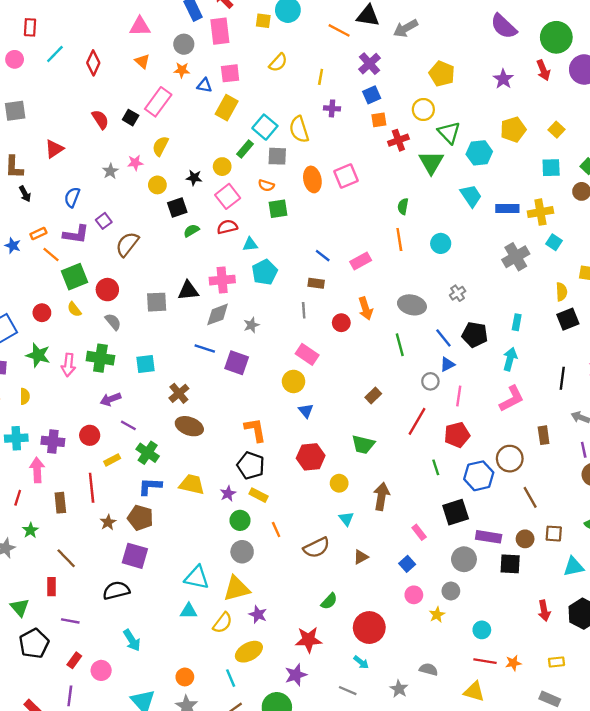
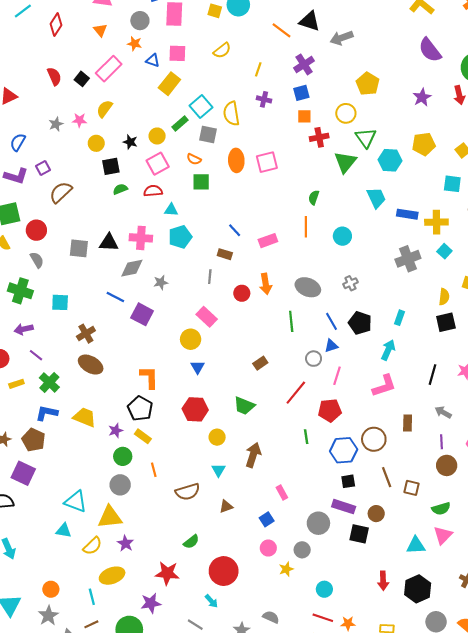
black square: (456, 512) -> (348, 481), moved, size x0.6
brown square: (554, 534) -> (411, 488), moved

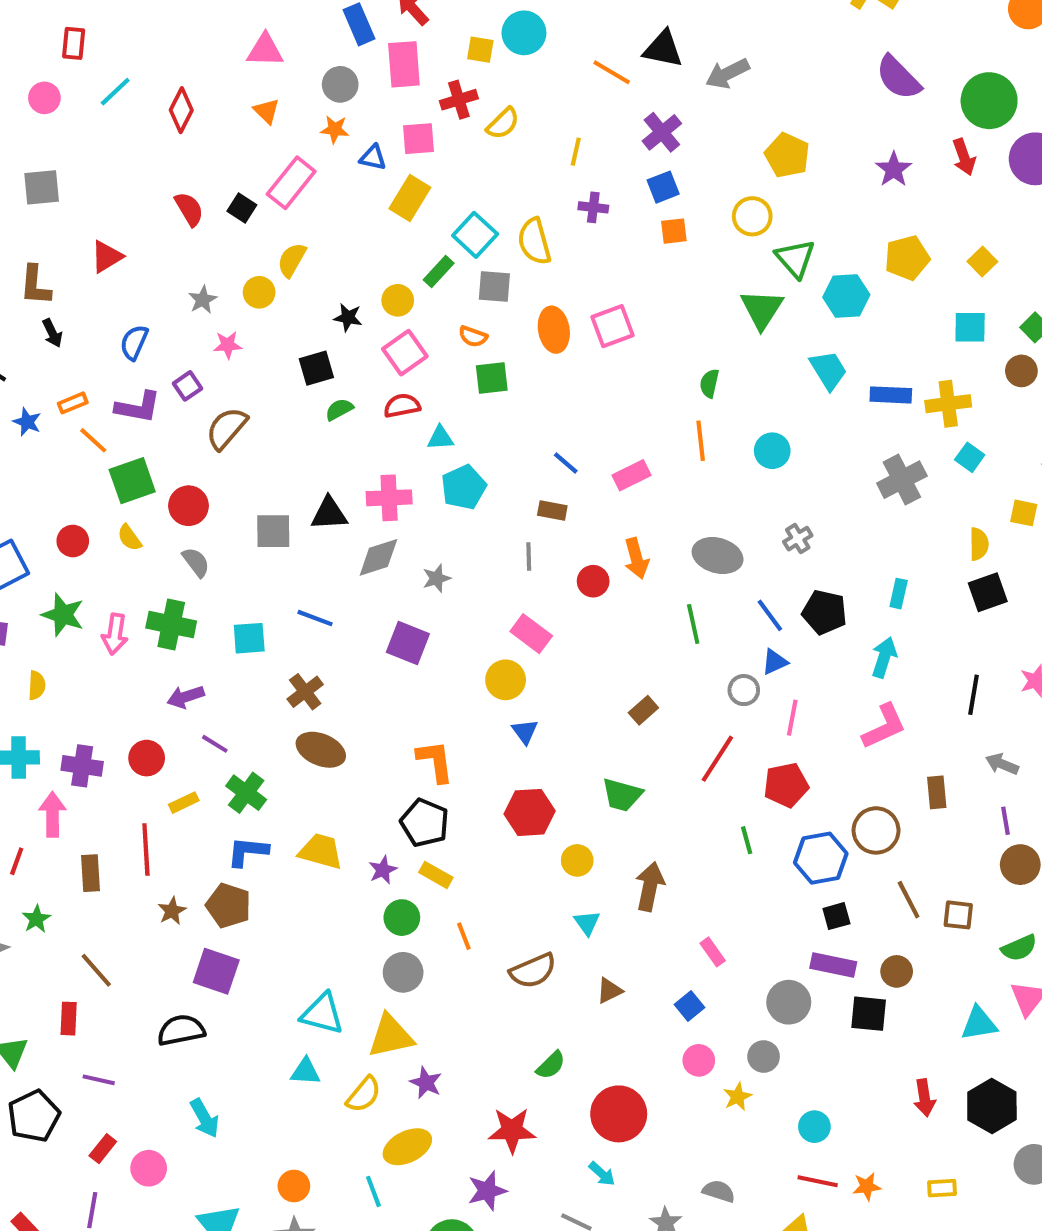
pink star: (79, 120) -> (228, 345), moved
red cross: (319, 137) -> (459, 100), moved
yellow circle: (96, 143) -> (259, 292), moved
blue line: (115, 297) -> (315, 618), moved

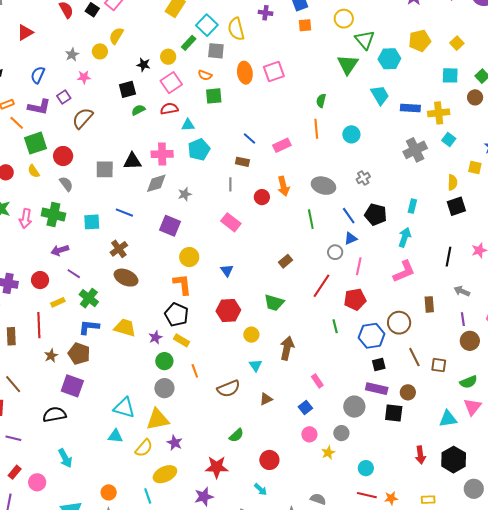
yellow circle: (506, 680) -> (189, 257), moved
red circle: (619, 1114) -> (269, 460), size x0.7

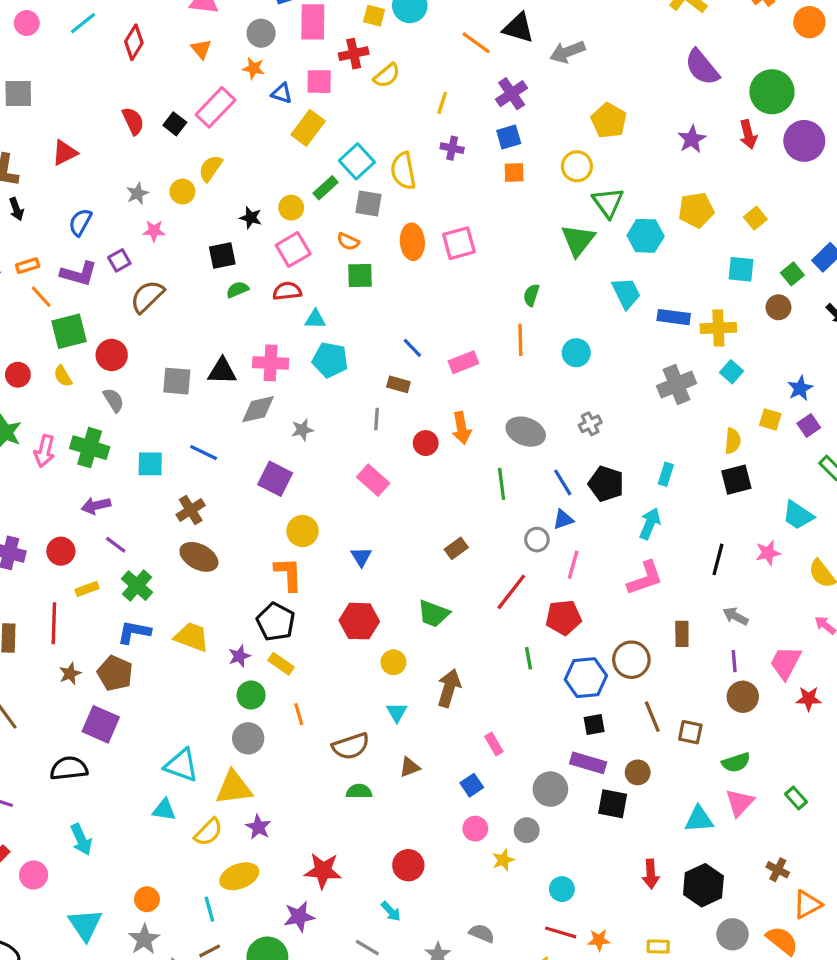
cyan pentagon: (199, 150) -> (330, 360), turned 30
green semicircle: (236, 435) -> (359, 791), moved, turned -140

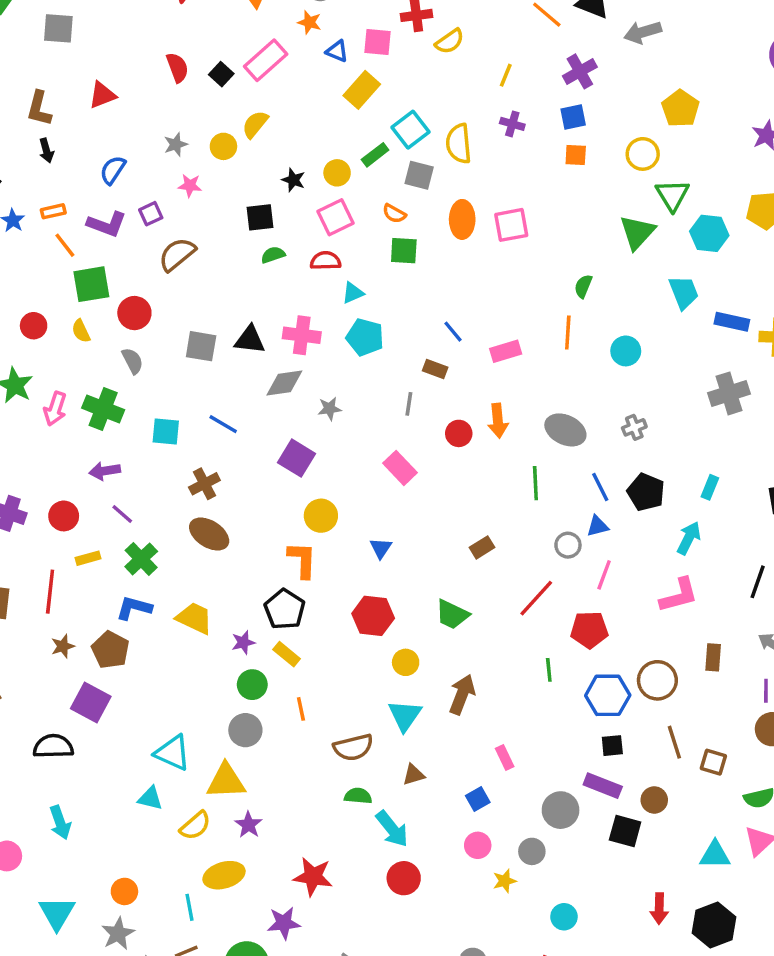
cyan triangle: (315, 319) -> (353, 293), turned -30
cyan triangle: (397, 712) -> (405, 715), size x1.5
cyan arrow: (391, 911) -> (392, 829), moved, size x1.6

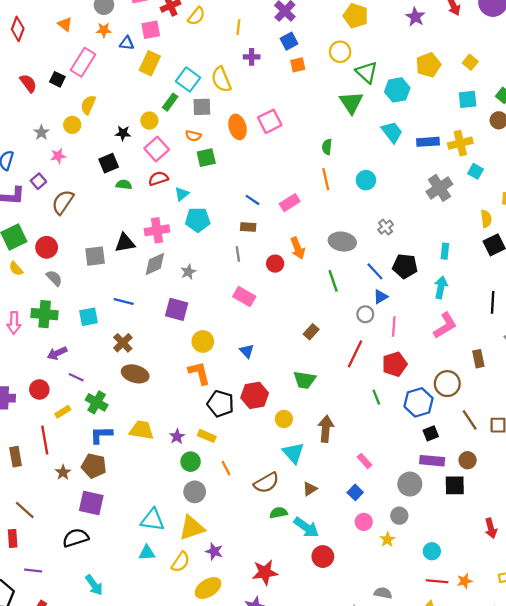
green semicircle: (273, 255) -> (124, 185), turned 42
black pentagon: (285, 609) -> (221, 404), moved

